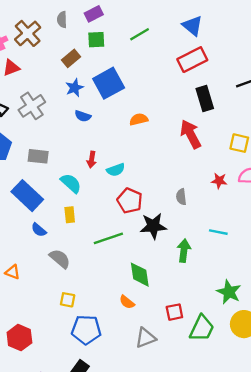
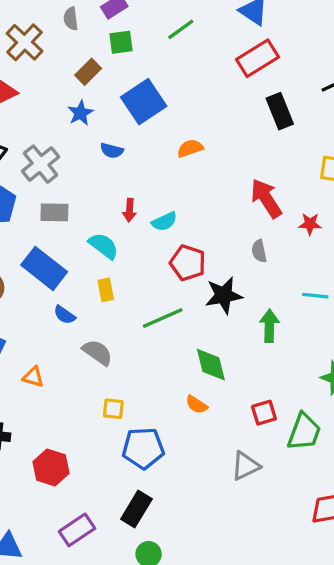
blue star: (75, 88) -> (80, 113), moved
gray cross: (32, 106) -> (41, 164), moved
red arrow: (191, 134) -> (266, 198), moved
gray triangle: (145, 338) -> (245, 466), moved

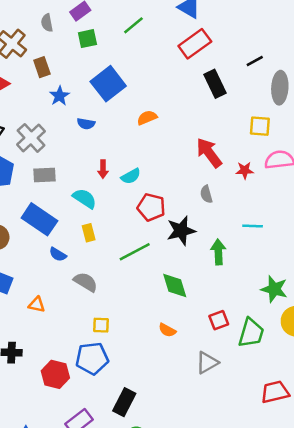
brown rectangle: (88, 72) -> (42, 67), moved, turned -60
orange semicircle: (197, 405) -> (167, 330), moved
blue pentagon: (143, 448) -> (92, 358), moved

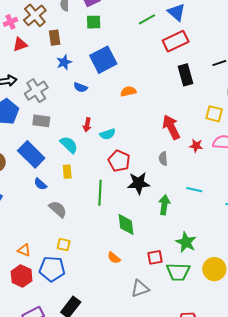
green line: (133, 25) -> (147, 19), moved
green line: (135, 252) -> (100, 193), turned -70
green star: (274, 289) -> (186, 242), moved
orange triangle: (37, 305) -> (24, 250), moved
green trapezoid: (251, 333) -> (178, 272), turned 65

